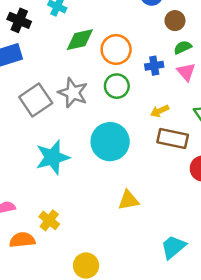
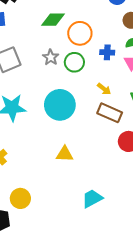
gray star: (73, 93) -> (51, 57), moved, size x0.7
yellow arrow: (160, 111) -> (104, 89), turned -128

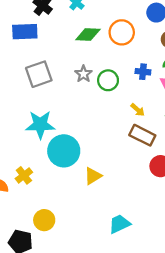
orange circle: (80, 33) -> (122, 32), moved
cyan circle: (60, 105) -> (64, 151), moved
yellow triangle: (65, 154) -> (93, 176), turned -36

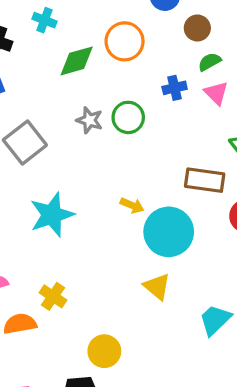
yellow arrow: (138, 110) -> (132, 205), moved
cyan circle: (64, 151) -> (169, 232), moved
yellow triangle: (93, 176) -> (157, 287), moved, turned -30

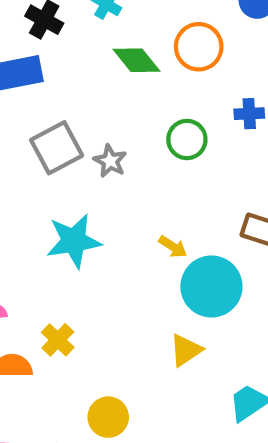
green diamond: (77, 61) -> (137, 60), turned 57
gray star: (89, 120) -> (110, 161), moved
yellow triangle: (157, 287) -> (186, 350), turned 36

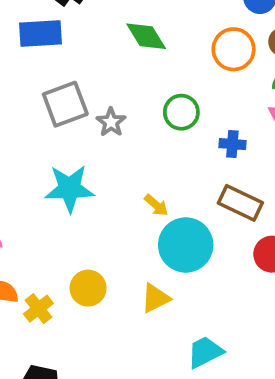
orange circle: (199, 47) -> (234, 49), moved
blue cross: (249, 114) -> (232, 144), moved
yellow cross: (58, 340) -> (38, 309), moved
yellow circle: (108, 417) -> (88, 288), moved

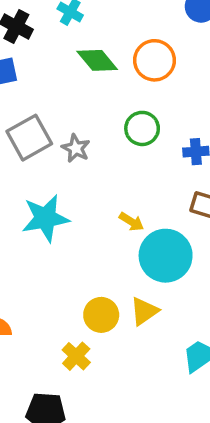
orange circle: (234, 49) -> (155, 60), moved
yellow circle: (88, 288) -> (101, 315), moved
yellow cross: (38, 309) -> (76, 356), moved

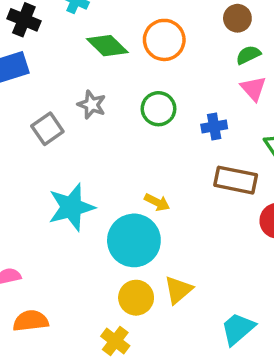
gray square: (29, 138) -> (47, 129), size x0.7
gray star: (76, 148) -> (92, 105), moved
cyan circle: (166, 256) -> (134, 240), moved

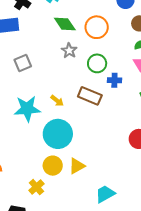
gray star: (92, 105) -> (69, 51), moved
green circle: (158, 109) -> (97, 63), moved
brown rectangle: (236, 180) -> (90, 96), moved
yellow arrow: (157, 202) -> (57, 101), moved

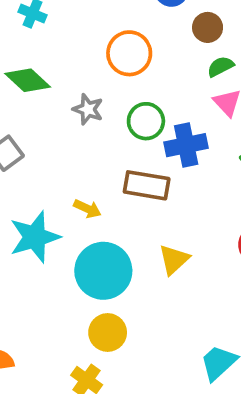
green diamond: (65, 24) -> (28, 80), moved
blue cross: (114, 80) -> (186, 145), size x1.5
yellow triangle: (77, 166) -> (174, 260), moved

